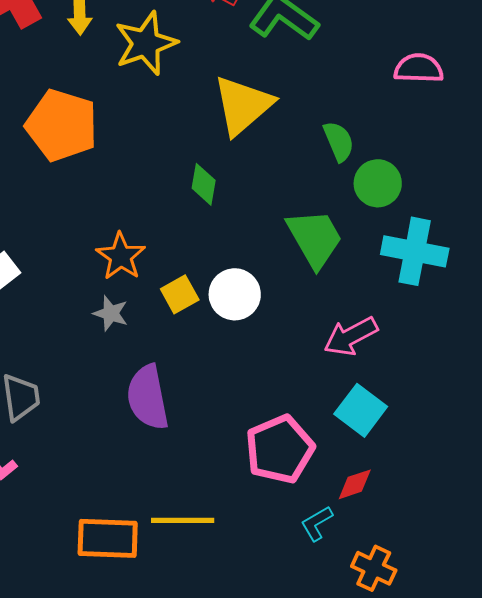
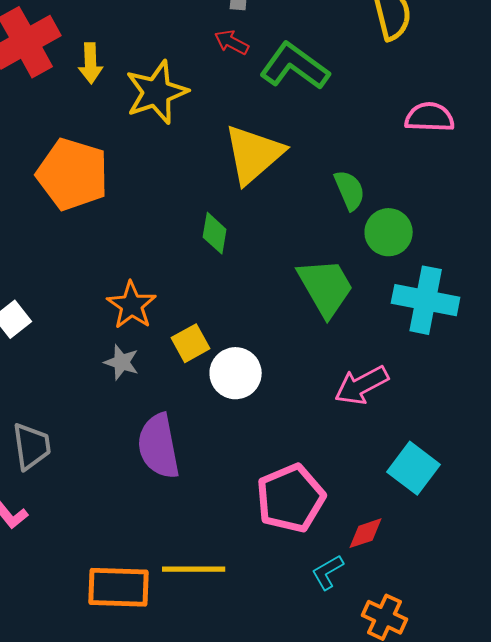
white circle: (235, 294) -> (236, 373), moved
cyan square: (361, 410) -> (414, 468), moved

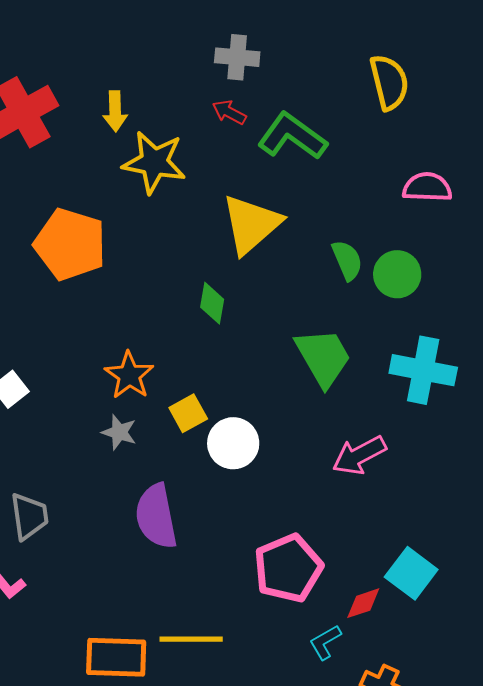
yellow arrow: (91, 63) -> (115, 111), moved
yellow star: (157, 92) -> (154, 162), turned 30
green circle: (389, 232) -> (397, 274), moved
cyan square: (414, 468) -> (411, 573), moved

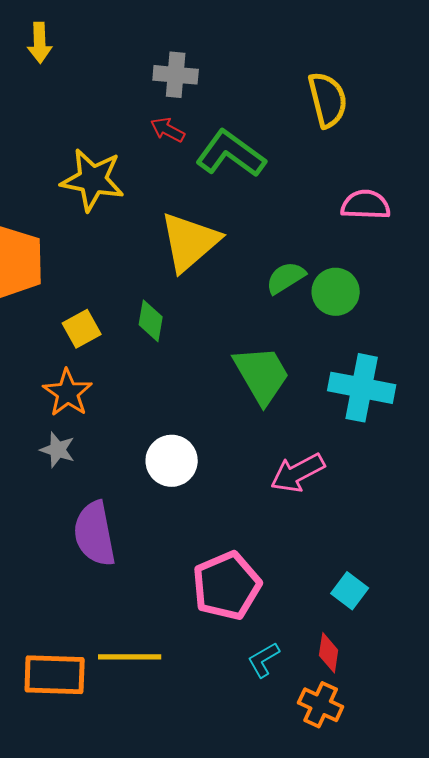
yellow arrow: (115, 111) -> (40, 43), moved
green semicircle: (347, 260) -> (286, 278), turned -99
yellow square: (188, 413) -> (82, 329), moved
cyan square: (411, 573) -> (350, 591), size x0.7
red diamond: (363, 603) -> (329, 653), moved, turned -63

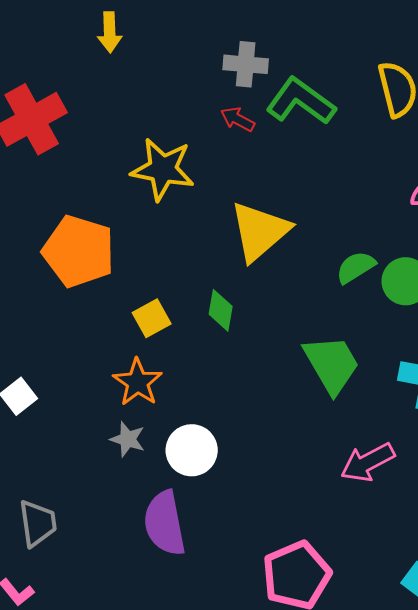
green L-shape: (231, 154) -> (301, 101), moved
white circle: (172, 461) -> (192, 450), moved

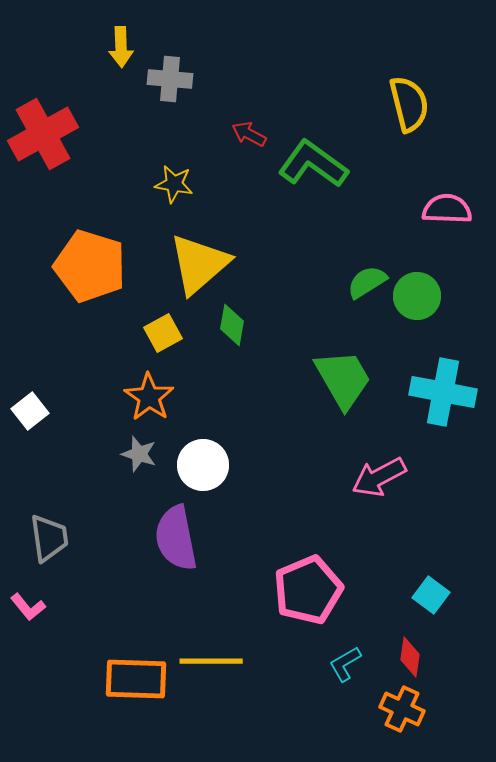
gray cross: (246, 64) -> (170, 79), moved
green L-shape: (301, 101) -> (313, 164), moved
yellow star: (163, 169) -> (174, 184), size x0.6
yellow triangle: (260, 231) -> (199, 264), moved

